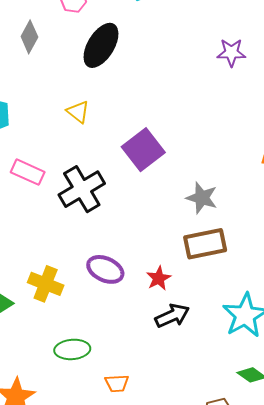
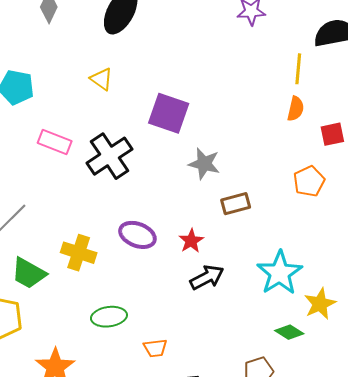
purple square: (143, 150) -> (169, 113), turned -30
gray star: (202, 198) -> (204, 164), moved
brown rectangle: (205, 244) -> (236, 204), size x0.7

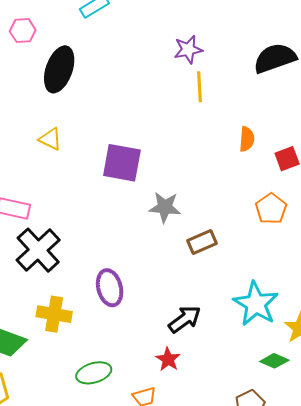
yellow line: (298, 69) -> (199, 87), moved
black cross: (110, 156) -> (38, 250), moved
purple ellipse: (137, 235) -> (110, 288), turned 63
red star: (191, 241) -> (168, 359), moved

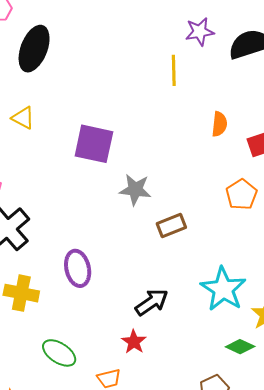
purple star: (188, 49) -> (200, 32), moved
green ellipse: (94, 373) -> (59, 353), turned 48

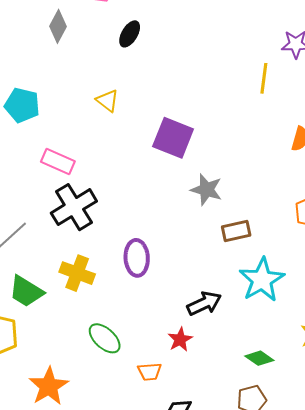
black ellipse: (34, 49) -> (130, 34), size x0.6
cyan star: (223, 289) -> (262, 280), moved
green diamond: (240, 347) -> (259, 358), moved

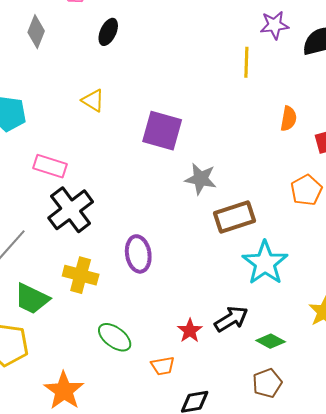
brown rectangle: (236, 231) -> (234, 217), size x1.4
black arrow: (204, 303) -> (231, 319), moved

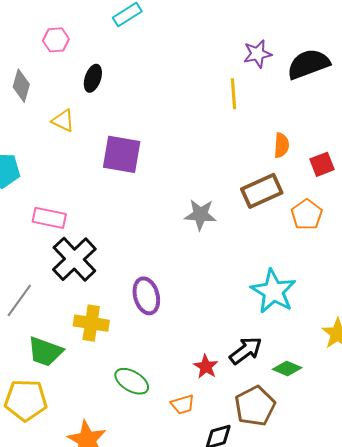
yellow triangle: (93, 100) -> (63, 121), moved
purple square: (162, 131) -> (122, 154), moved
brown rectangle: (234, 217) -> (262, 191), moved
brown pentagon: (267, 383) -> (255, 406), moved, size x1.4

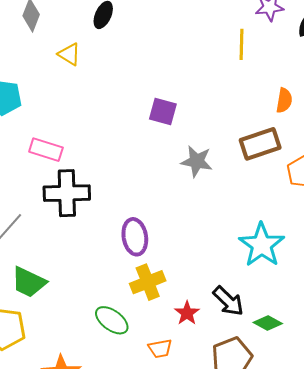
purple square: (122, 154) -> (163, 111), moved, size x0.7
black cross: (74, 259) -> (67, 193), turned 36
yellow cross: (91, 323) -> (148, 282), moved, turned -36
black arrow: (246, 351) -> (228, 301), turned 76

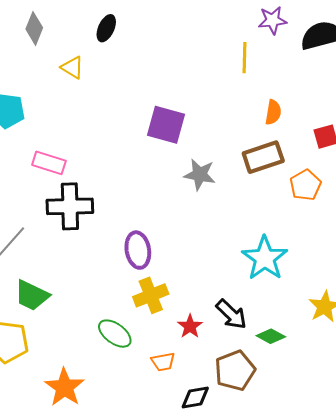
orange semicircle: (284, 100) -> (273, 112), moved
purple square: (163, 111) -> (166, 125), size x1.4

